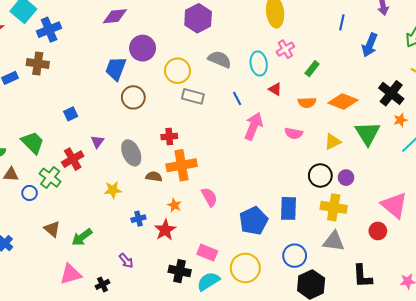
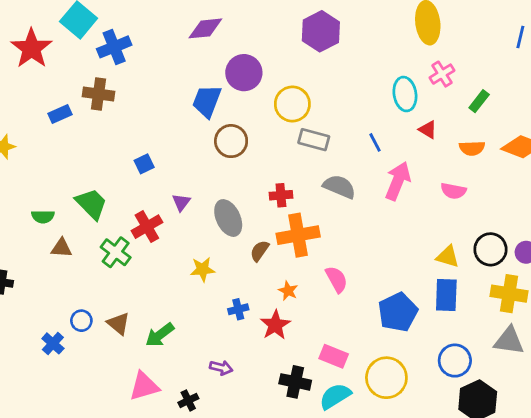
gray semicircle: (220, 59) -> (339, 187), moved
yellow triangle: (333, 142) -> (448, 257), moved, turned 42
brown semicircle: (154, 177) -> (260, 251), turned -63
blue circle: (30, 193) -> (81, 321), moved
purple arrow: (126, 261) -> (221, 368), turned -35

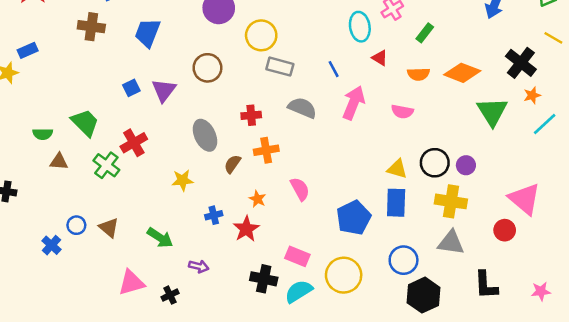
blue trapezoid: (207, 101) -> (148, 33), moved
blue rectangle: (60, 114) -> (28, 50), moved
purple triangle: (181, 202) -> (164, 90), moved, size x1.5
orange cross: (298, 235) -> (266, 150), size x0.7
green arrow: (160, 335) -> (160, 238), moved, turned -110

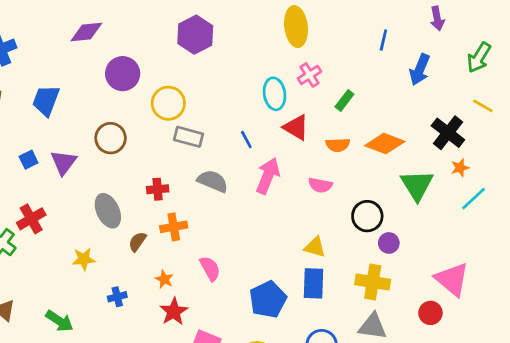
red triangle: (380, 58) -> (296, 127), size x1.5
black circle: (435, 163) -> (367, 216), moved
red star: (246, 229) -> (174, 312), moved

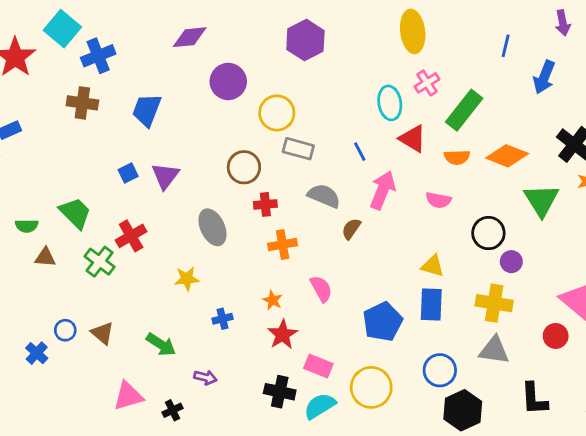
green rectangle: (344, 100) -> (464, 110), size x1.8
brown circle: (111, 138) -> (244, 167), moved
brown semicircle: (137, 242) -> (351, 229), moved

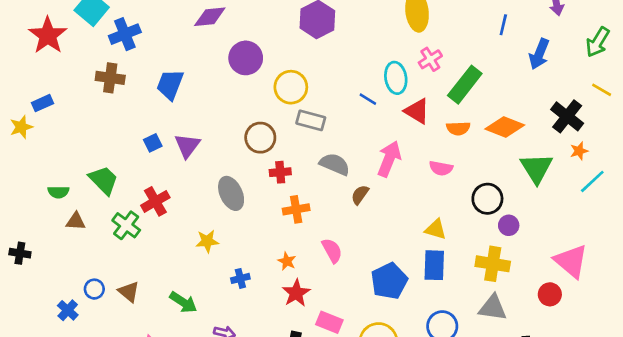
blue line: (360, 152) -> (368, 99), moved, turned -30

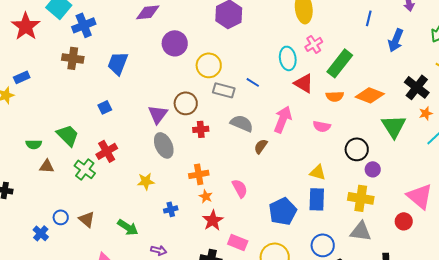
blue line: (368, 99) -> (253, 82), moved
purple triangle: (187, 146) -> (158, 114), moved
orange cross: (296, 209) -> (199, 174), moved

